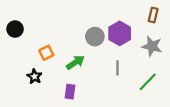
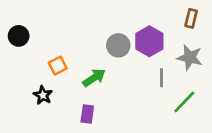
gray line: (117, 68) -> (161, 78), moved

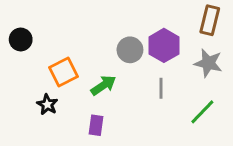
brown rectangle: (191, 18) -> (210, 20), size x1.4
orange square: (58, 66) -> (64, 72), size x1.4
gray line: (161, 78) -> (161, 88), moved

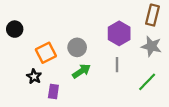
gray circle: (130, 50) -> (77, 47), moved
green arrow: (103, 85) -> (81, 71), moved
purple rectangle: (96, 125) -> (53, 92), moved

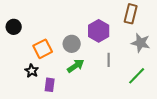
brown rectangle: (152, 15) -> (131, 14), moved
purple hexagon: (119, 33) -> (99, 31), moved

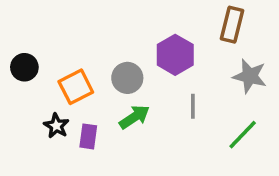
black circle: (14, 27) -> (24, 67), moved
purple rectangle: (50, 85) -> (88, 136), moved

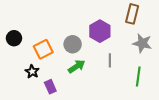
green line: (243, 135) -> (138, 77), turned -36
purple rectangle: (88, 136) -> (50, 87), moved, turned -32

